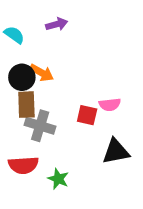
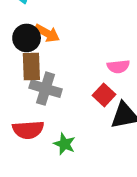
red square: (87, 115) -> (104, 95), moved, turned 30

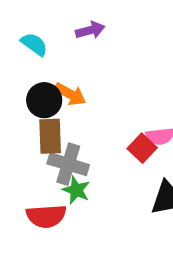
red square: (104, 95) -> (142, 148), moved
green star: (64, 144) -> (76, 190), moved

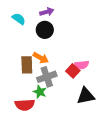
orange arrow: (70, 94) -> (41, 58), moved
black circle: (44, 100) -> (45, 30), moved
gray cross: (68, 164) -> (47, 77), moved, turned -36

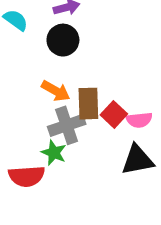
brown rectangle: (27, 65) -> (88, 104), moved
pink semicircle: (82, 65) -> (139, 120), moved

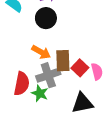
pink semicircle: (139, 120) -> (97, 72), turned -98
black triangle: (137, 160) -> (82, 103), moved
red semicircle: (27, 176) -> (22, 84), moved, turned -75

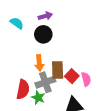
orange arrow: (41, 52) -> (39, 63), turned 56

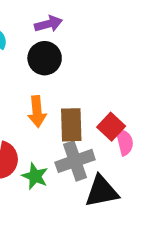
red square: (72, 76) -> (111, 127), moved
gray cross: (45, 82) -> (75, 161), moved

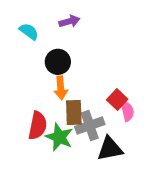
black circle: (45, 58) -> (58, 62), moved
brown rectangle: (71, 125) -> (74, 112), moved
green star: (35, 176) -> (59, 137), size x1.4

